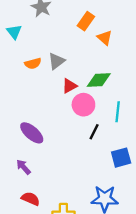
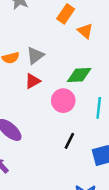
red triangle: (69, 86) -> (33, 81), moved
black line: (94, 132) -> (69, 141), moved

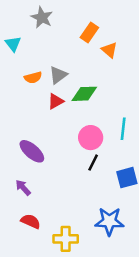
green diamond: (79, 75) -> (84, 94), moved
pink circle: (63, 101) -> (91, 138), moved

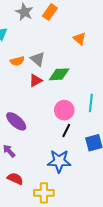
orange rectangle: (89, 33) -> (50, 12), moved
gray triangle: (58, 75) -> (38, 59), turned -42
blue star: (109, 221) -> (59, 161), moved

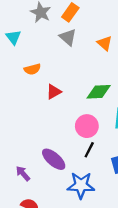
gray triangle: (38, 59) -> (68, 37), moved
green diamond: (59, 74) -> (99, 92), moved
purple ellipse: (16, 121) -> (54, 159), moved

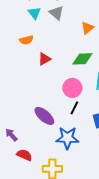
cyan triangle: (13, 37) -> (34, 13), moved
orange triangle: (105, 43) -> (87, 28), moved, turned 40
purple arrow: (23, 173) -> (11, 135), moved

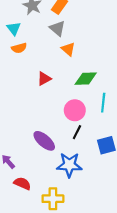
cyan triangle: (34, 13) -> (14, 28), moved
orange triangle: (87, 28) -> (68, 49), moved, turned -40
orange semicircle: (26, 40) -> (19, 48), moved

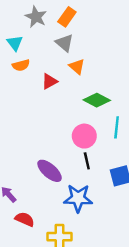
red triangle: (44, 79) -> (50, 81), moved
green diamond: (86, 79) -> (97, 100), turned 30
black line: (77, 132) -> (87, 161), turned -40

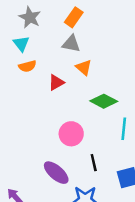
gray star: (36, 17) -> (30, 17), moved
gray triangle: (64, 43) -> (71, 44), turned -30
pink circle: (84, 136) -> (71, 134), moved

